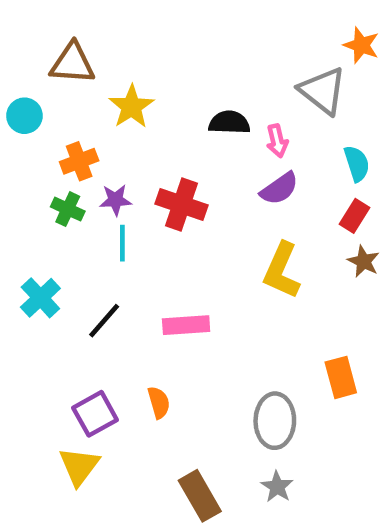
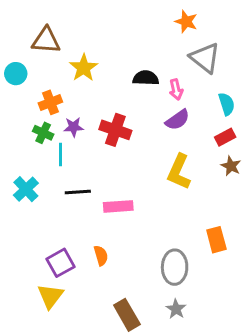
orange star: (361, 45) -> (186, 22), moved
red rectangle: (354, 216) -> (225, 137), turned 30
cyan line: (122, 243) -> (61, 154), moved
black line: (104, 321) -> (78, 192), moved, turned 45

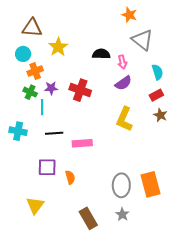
cyan circle: (16, 74) -> (23, 54), moved
cyan cross: (26, 189) -> (18, 131), turned -36
orange rectangle: (216, 240) -> (150, 184), moved, size x1.4
purple square: (61, 263) -> (47, 167), moved, turned 30

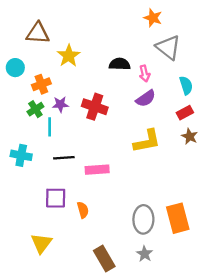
cyan circle: (23, 54) -> (15, 68), moved
green cross: (30, 92) -> (35, 109), turned 32
yellow L-shape: (124, 119) -> (147, 141), turned -125

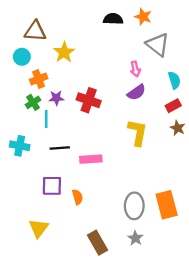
black semicircle: (120, 64) -> (113, 19), moved
cyan circle: (15, 68) -> (22, 57), moved
yellow L-shape: (147, 141) -> (138, 132), turned -68

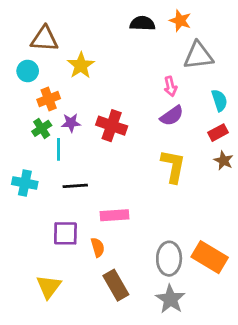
gray triangle: (158, 45) -> (198, 56), turned -45
pink rectangle: (91, 159) -> (114, 215), moved
orange rectangle: (167, 205) -> (210, 257), turned -44
gray star: (135, 238) -> (170, 299), size x1.5
brown rectangle: (98, 243) -> (116, 285), moved

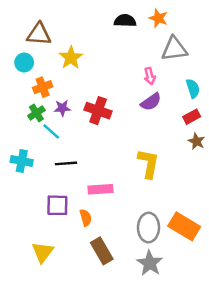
cyan line: (58, 149) -> (51, 131), turned -48
yellow L-shape: (173, 166) -> (148, 163), moved

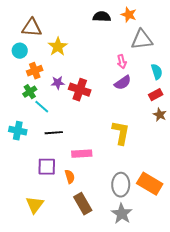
purple star: (62, 108) -> (58, 83), moved

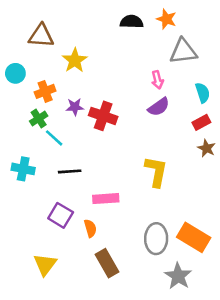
cyan circle: (20, 51) -> (15, 73), moved
purple square: (47, 167) -> (61, 215), turned 30
gray star: (122, 214) -> (178, 276), moved

